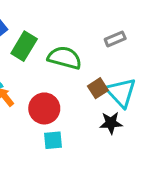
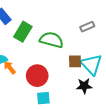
brown square: (98, 88) -> (75, 61), turned 32

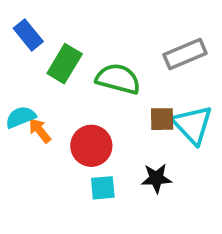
gray rectangle: (87, 27) -> (185, 54), size x1.5
black star: (84, 86) -> (156, 178), moved

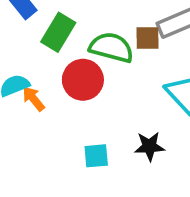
brown square: (162, 119) -> (148, 38), moved
red circle: (91, 146) -> (83, 80), moved

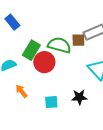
green rectangle: (58, 32) -> (31, 50), moved
orange arrow: (33, 99) -> (21, 91), moved

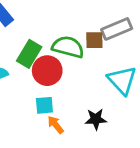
orange arrow: (21, 91) -> (56, 125), moved
cyan square: (51, 102) -> (44, 105), moved

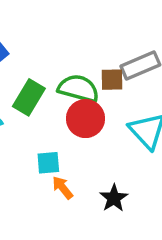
red circle: (47, 71) -> (85, 119), moved
black star: (96, 119) -> (114, 198), moved, turned -30

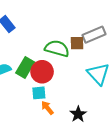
green rectangle: (29, 97) -> (25, 68), moved
red circle: (85, 119) -> (42, 72), moved

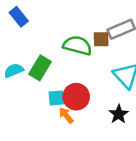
red circle: (42, 72) -> (76, 97), moved
black star: (78, 114) -> (119, 114), moved

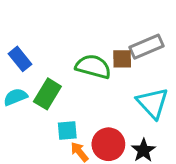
blue rectangle: (19, 17) -> (20, 59), moved
red circle: (76, 97) -> (108, 144), moved

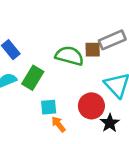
red circle: (108, 144) -> (91, 106), moved

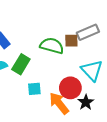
orange arrow: (58, 124) -> (59, 103), moved, size x1.6

